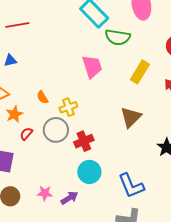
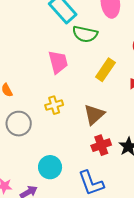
yellow cross: (68, 107) -> (54, 105), moved
red cross: (84, 141) -> (101, 145), moved

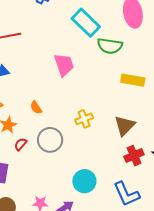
pink trapezoid: (58, 62) -> (64, 65), moved
yellow rectangle: (105, 70) -> (133, 80), turned 70

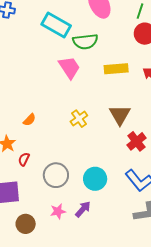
pink trapezoid: (64, 65) -> (69, 67), moved
orange semicircle: (36, 107) -> (29, 120), turned -88
gray circle: (50, 140) -> (56, 175), moved

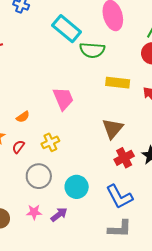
pink trapezoid: (69, 67) -> (63, 99), moved
yellow cross: (79, 119) -> (50, 142), moved
red semicircle: (24, 159) -> (18, 147), moved

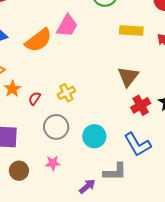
pink trapezoid: (63, 99) -> (67, 26), moved, turned 55
orange semicircle: (23, 117) -> (38, 40), moved, size x2.0
purple arrow: (59, 215) -> (87, 186), moved
gray L-shape: (120, 229) -> (115, 172), moved

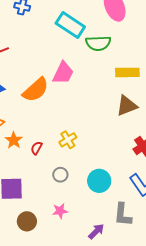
brown triangle: (128, 77) -> (127, 106), moved, turned 35
gray circle: (56, 127) -> (60, 175), size x0.6
gray L-shape: (115, 172) -> (123, 215), turned 100

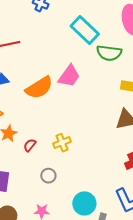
cyan circle: (99, 181) -> (84, 203), moved

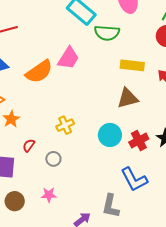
red semicircle: (30, 145) -> (29, 145), moved
cyan circle: (84, 203) -> (110, 135), moved

